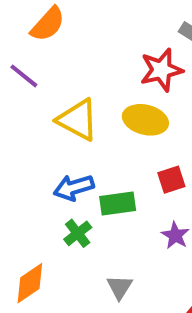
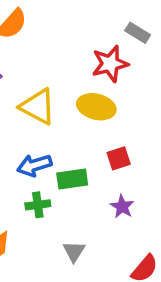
green cross: (78, 233) -> (38, 205), turned 30

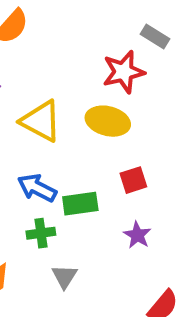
blue arrow: (34, 165) -> (37, 188), turned 44
gray triangle: (74, 251) -> (65, 276), moved

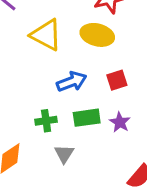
blue arrow: (37, 188) -> (72, 82), moved, turned 132
green rectangle: (80, 204) -> (87, 118), moved

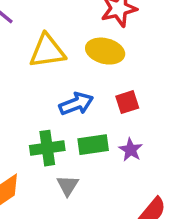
yellow triangle: (46, 35) -> (47, 51), turned -36
green cross: (46, 121) -> (47, 148), size x1.4

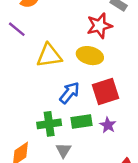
red square: (127, 102) -> (105, 92), size x1.6
blue arrow: (76, 104) -> (69, 93), turned -30

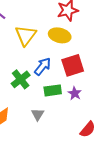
yellow triangle: (49, 56) -> (26, 35), turned -45
green cross: (49, 124) -> (21, 79), moved, turned -30

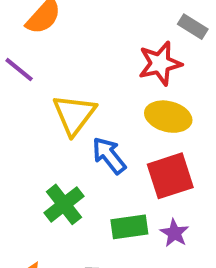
yellow ellipse: (60, 35) -> (168, 117), moved
blue arrow: (43, 66) -> (109, 155), moved, turned -78

